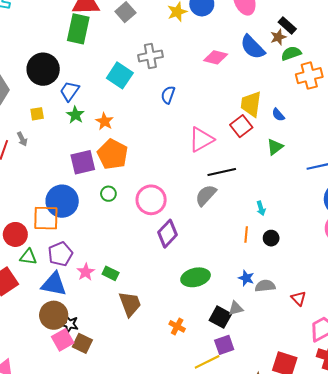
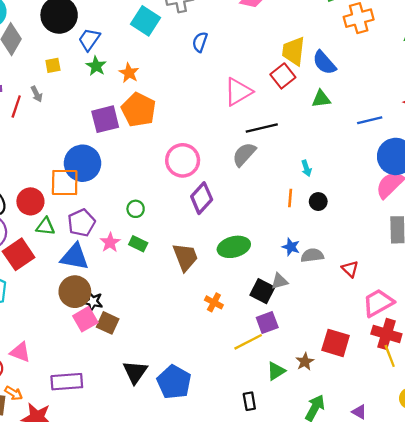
blue semicircle: (278, 115) -> (324, 63), size x1.6
green triangle: (275, 147) -> (321, 99), turned 30
green circle: (108, 194) -> (136, 209), moved
brown trapezoid: (130, 304) -> (185, 257), moved

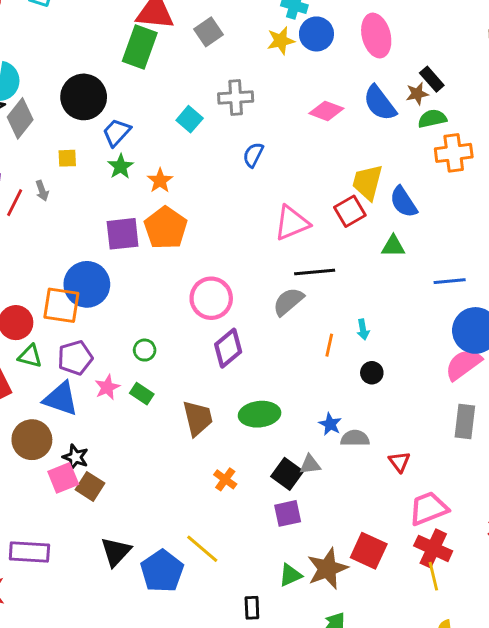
cyan square: (146, 21) -> (190, 119), size x0.7
orange line: (290, 198) -> (329, 345), moved
brown circle: (75, 292) -> (32, 440), moved
yellow line: (248, 342) -> (202, 549), moved, turned 60
brown star: (305, 362) -> (327, 569), size x1.8

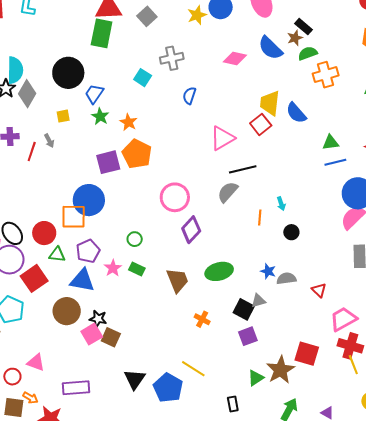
green triangle: (393, 246) -> (331, 142), moved

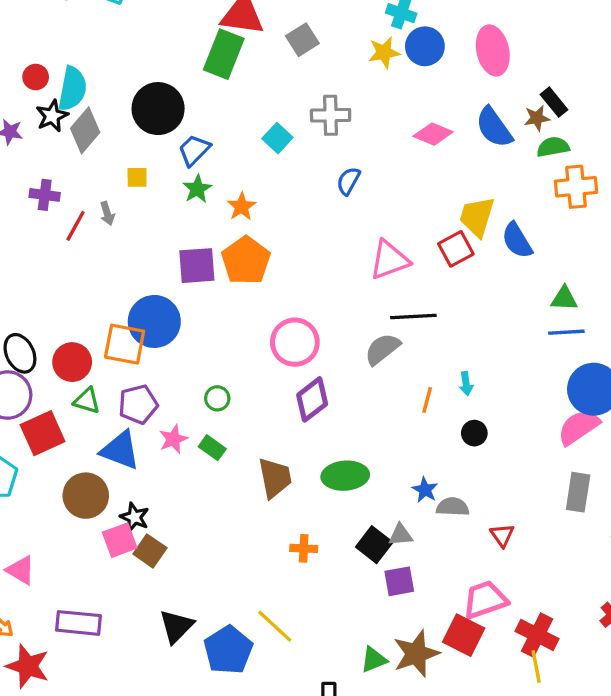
orange cross: (202, 319) -> (304, 548), turned -35
pink trapezoid: (343, 319) -> (485, 600), moved
purple square: (248, 336) -> (399, 581), moved

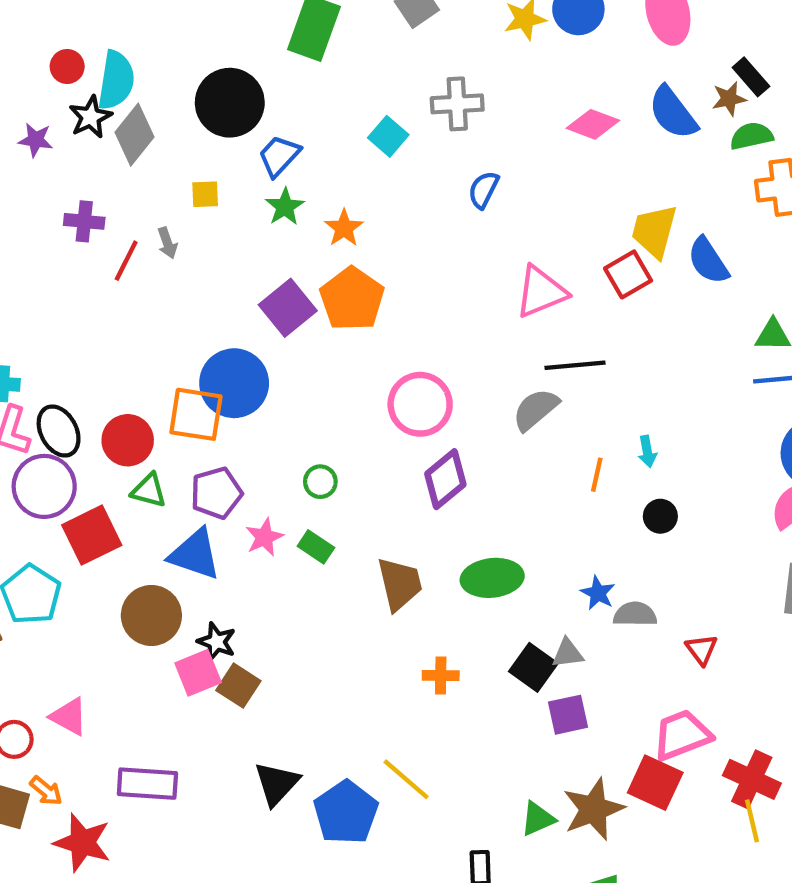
purple square: (197, 266) -> (288, 308), turned -33

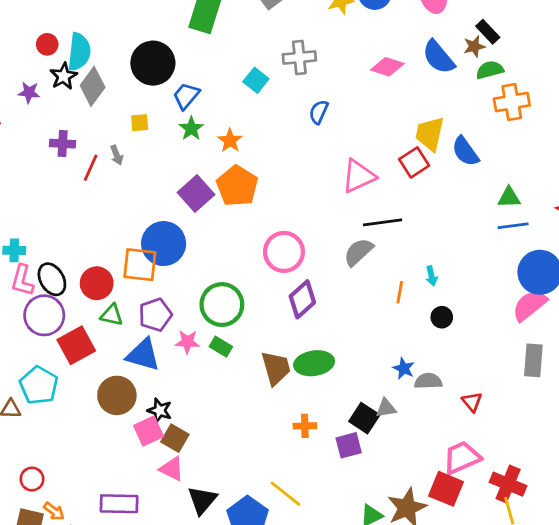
green circle: (320, 482) -> (222, 305), size x2.0
pink star: (264, 537) -> (187, 342), turned 30
green ellipse: (492, 578) -> (314, 363), moved
purple square: (568, 715) -> (349, 445), moved
pink triangle: (69, 717) -> (172, 469), moved

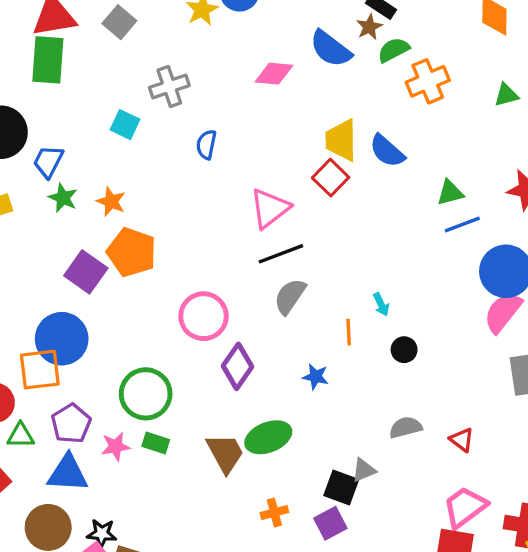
black line: (383, 222) -> (281, 254), moved
blue star: (404, 368) -> (316, 377), moved

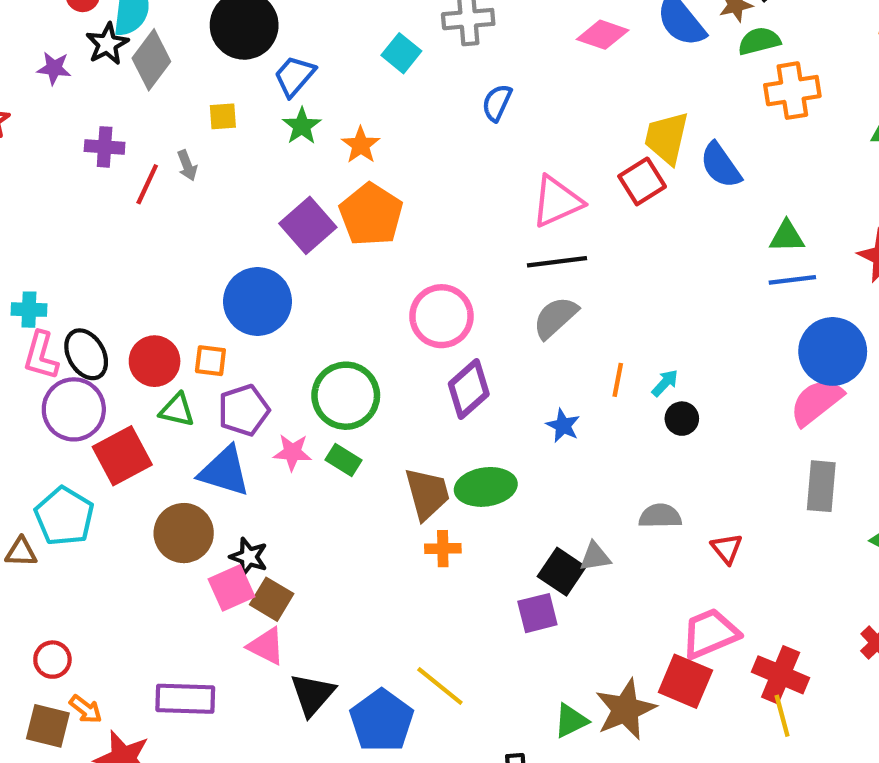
cyan arrow: (381, 304) -> (665, 383), moved, turned -125
orange square: (40, 370) -> (210, 361), moved, size x0.6
orange cross: (274, 512) -> (443, 549), moved

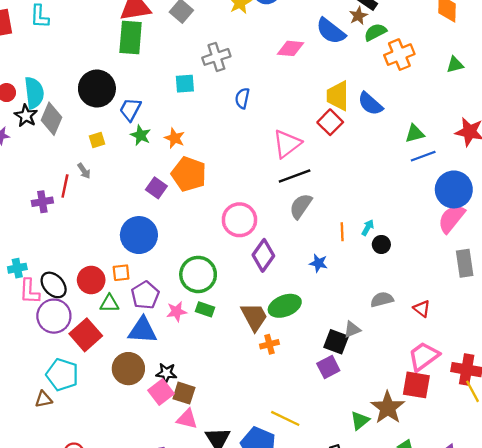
cyan square: (401, 53) -> (185, 84), turned -30
purple cross: (105, 147) -> (42, 202), moved
purple square: (308, 225) -> (156, 188), size x0.7

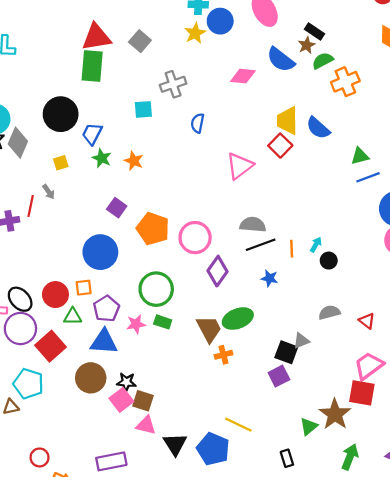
orange pentagon: (189, 174) -> (153, 229), moved
black line: (295, 176) -> (261, 245), moved
gray semicircle: (301, 206) -> (253, 225), turned 60

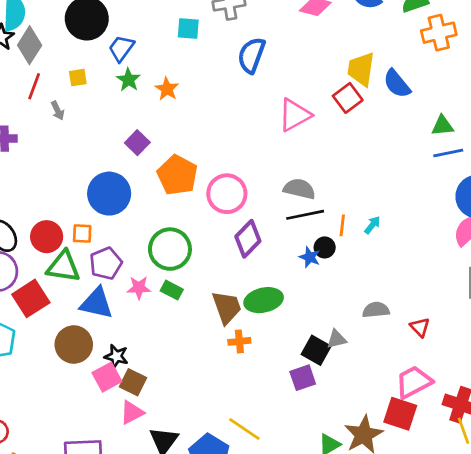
blue semicircle: (198, 123) -> (251, 55), size x1.5
red line: (31, 206) -> (34, 86), moved
black circle: (329, 261) -> (325, 247), moved
green triangle: (73, 317) -> (63, 267), size x1.5
pink triangle: (146, 425) -> (132, 412), turned -50

